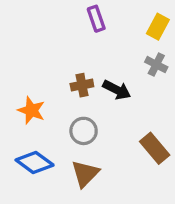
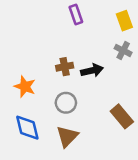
yellow rectangle: (158, 27) -> (124, 21), turned -48
black arrow: (117, 90) -> (92, 70), turned -40
blue diamond: (35, 163) -> (27, 128), turned 40

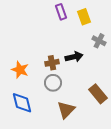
yellow rectangle: (124, 21) -> (84, 17), moved
brown cross: (65, 67) -> (52, 63), moved
brown triangle: (67, 136) -> (66, 110), moved

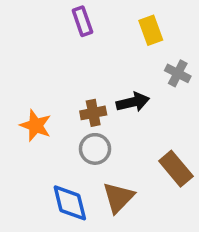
purple rectangle: (61, 12) -> (82, 21), moved
blue diamond: (22, 103) -> (70, 203), moved

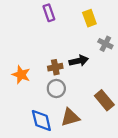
brown triangle: (118, 197) -> (70, 117), turned 30

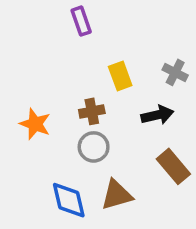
yellow rectangle: (89, 18) -> (120, 76), moved
black arrow: (79, 61) -> (157, 115), moved

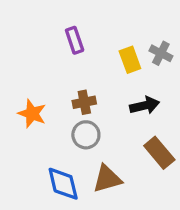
purple rectangle: (81, 21) -> (75, 40), moved
gray cross: (175, 72) -> (161, 53), moved
yellow rectangle: (120, 76) -> (130, 60), moved

